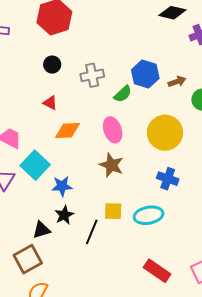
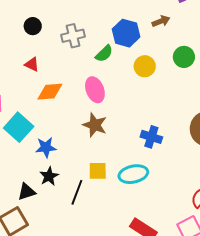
brown arrow: (177, 82) -> (161, 21), moved
yellow circle: (165, 133) -> (145, 66), moved, size x0.6

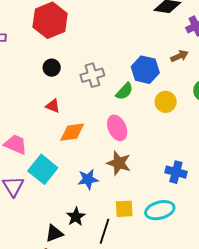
blue star: (46, 147) -> (88, 179), moved

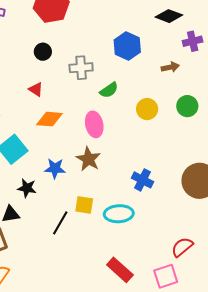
blue hexagon: (145, 70) -> (127, 46), moved
black star: (76, 217) -> (27, 188), moved, turned 30

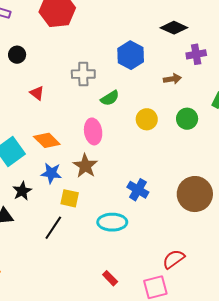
black circle: (43, 52) -> (17, 55), moved
orange diamond: (49, 119) -> (47, 140), moved, turned 36
black star: (27, 188) -> (22, 191), turned 30
yellow square: (84, 205) -> (70, 198), moved
red rectangle: (120, 270) -> (110, 278), size x0.6

